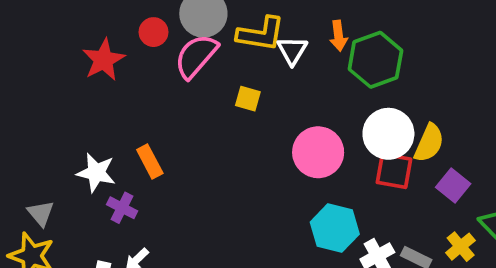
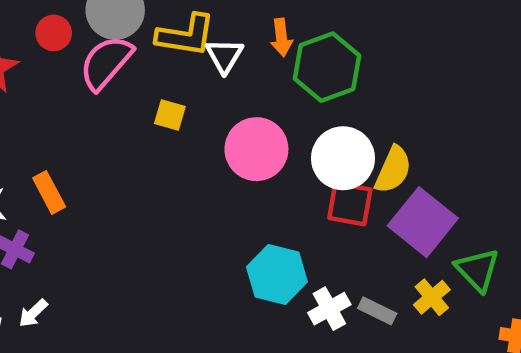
pink circle: (318, 152) -> (256, 149), moved
purple square: (453, 186) -> (423, 222), size x1.6

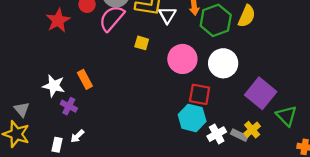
yellow semicircle: (393, 170) -> (247, 16), moved
red square: (350, 204) -> (200, 94), moved
yellow cross: (432, 297) -> (252, 130), moved

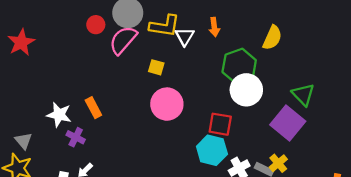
red star: (58, 20) -> (21, 42), moved
green hexagon: (216, 20) -> (239, 66), moved
pink circle: (182, 59) -> (167, 104), moved
green triangle: (286, 116) -> (303, 95), moved

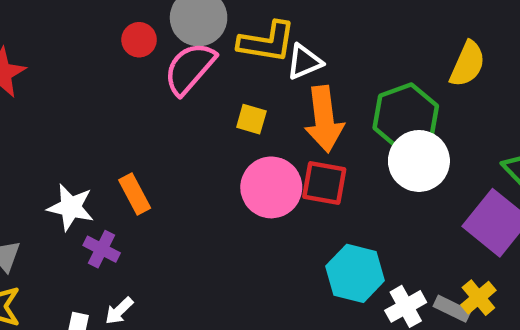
orange arrow: (214, 27) -> (324, 119), moved, size x1.8
white triangle: (185, 37) -> (304, 62), turned 36
red square: (220, 124) -> (324, 183), moved

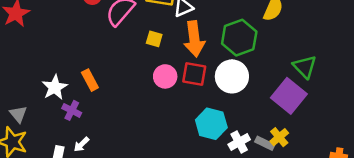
white circle: (419, 161) -> (232, 76), moved
pink circle: (271, 187) -> (165, 76), size x0.7
white star: (71, 207) -> (55, 87), turned 30

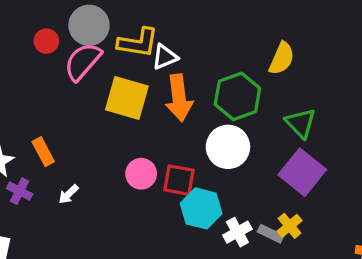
yellow square: (154, 39) -> (127, 98), size x2.0
green triangle: (305, 67) -> (301, 123), moved
red square: (194, 74) -> (179, 180), moved
pink circle: (165, 76) -> (141, 174), moved
white arrow: (81, 144) -> (68, 194), moved

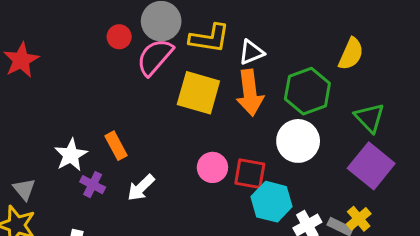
white triangle: (165, 57) -> (251, 52), moved
white arrow: (68, 194) -> (141, 188), size x1.4

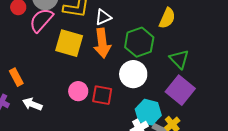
white arrow: (141, 188) -> (32, 104), turned 66
cyan hexagon: (272, 202) -> (148, 112), moved

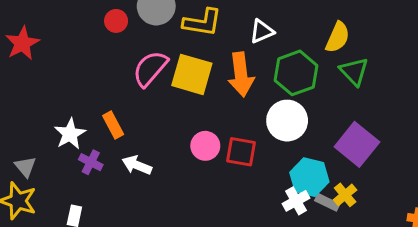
white triangle: (103, 17) -> (262, 31), moved
pink semicircle: (41, 20) -> (150, 69), moved
green triangle: (179, 59) -> (354, 71), moved

